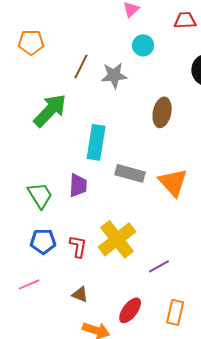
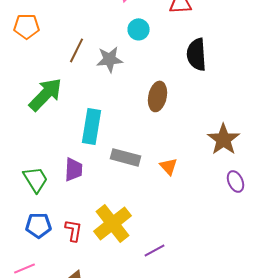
orange triangle: (173, 182) -> (168, 166), size x0.6

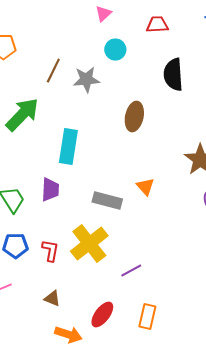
gray rectangle: (126, 157) -> (107, 201), moved

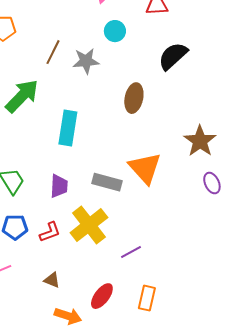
black semicircle: (173, 75) -> (173, 56), turned 52
orange triangle: (145, 187) -> (145, 168), size x1.8
purple trapezoid: (50, 190) -> (59, 186), moved
red L-shape: (50, 251) -> (50, 232), turned 60

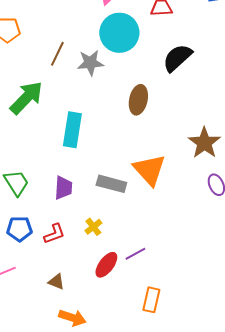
cyan circle: (115, 31) -> (119, 33), size x1.8
yellow cross: (89, 225) -> (93, 227), size x0.5
red ellipse: (102, 296) -> (106, 265), moved

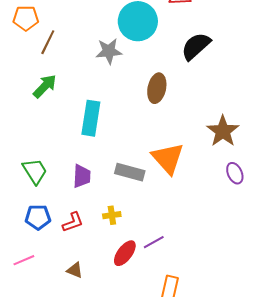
brown line: (57, 54) -> (48, 42), moved
green arrow: (26, 98) -> (45, 86), size x0.7
yellow cross: (93, 227) -> (112, 215), turned 30

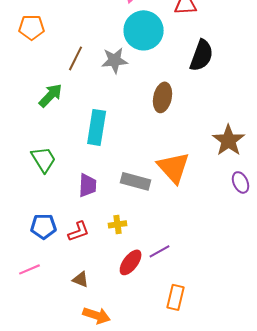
brown line: (48, 42) -> (76, 58), moved
black semicircle: (196, 46) -> (202, 55), turned 152
green trapezoid: (35, 171) -> (44, 159), moved

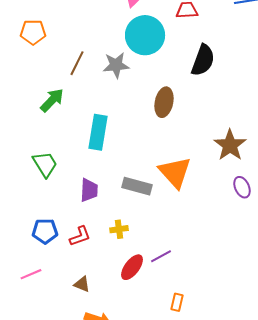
orange rectangle: (176, 297) -> (177, 302), size x0.7

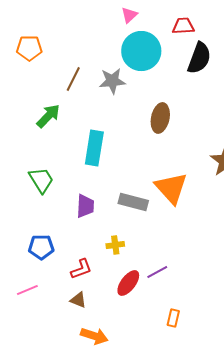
black semicircle: (203, 60) -> (199, 58), moved
red L-shape: (80, 236) -> (81, 269), moved

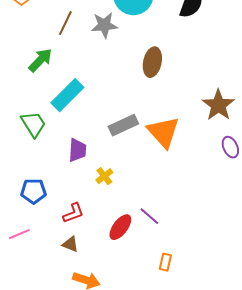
cyan rectangle: (94, 148) -> (67, 95), moved, turned 36
gray rectangle: (133, 202) -> (123, 125), moved, turned -40
yellow cross: (115, 245) -> (104, 176), moved, turned -30
purple line: (157, 272) -> (149, 216), turned 70

